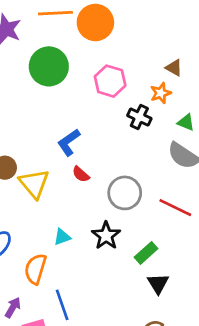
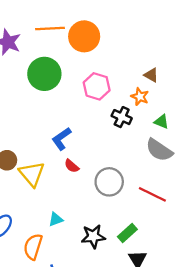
orange star: (161, 93) -> (140, 97), turned -30
black star: (106, 236) -> (93, 236), moved, turned 30

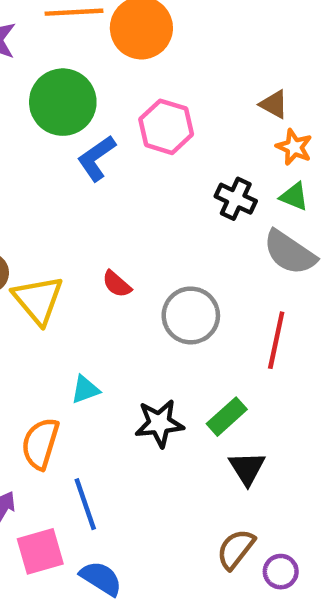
orange star: (140, 97) -> (294, 147), moved
black cross: (122, 117) -> (236, 199), moved
blue L-shape: (61, 139) -> (96, 158), moved
red line: (152, 194) -> (276, 340), turned 76

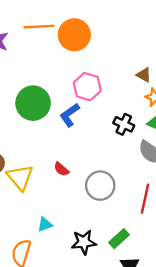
green circle: (63, 102) -> (33, 103), moved
blue L-shape: (96, 158) -> (70, 115), moved

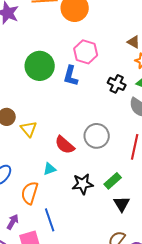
blue L-shape: (70, 115) -> (71, 76), turned -40
red semicircle: (61, 169) -> (65, 145), moved, size x1.5
yellow triangle: (20, 177) -> (29, 129), size x0.7

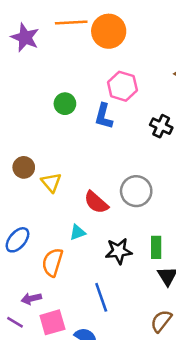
green circle: (40, 66) -> (65, 104), size x0.6
green rectangle: (113, 181) -> (156, 247), turned -48
blue line: (50, 220) -> (101, 297), moved
purple arrow: (13, 222) -> (31, 299), turned -133

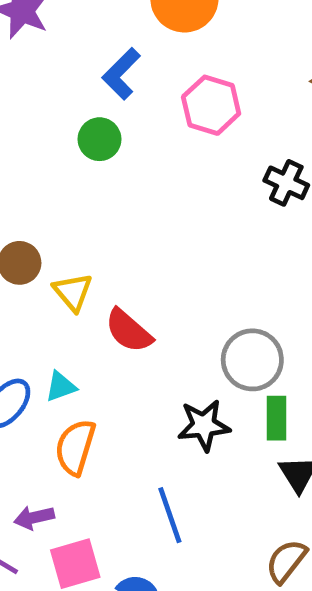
blue L-shape: (104, 116) -> (121, 74), moved, turned 30
gray circle: (136, 191) -> (252, 360), moved
red semicircle: (96, 202) -> (129, 331), moved
cyan triangle: (77, 232) -> (61, 387), moved

